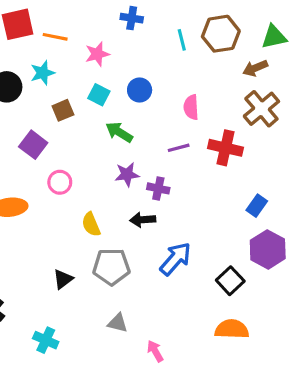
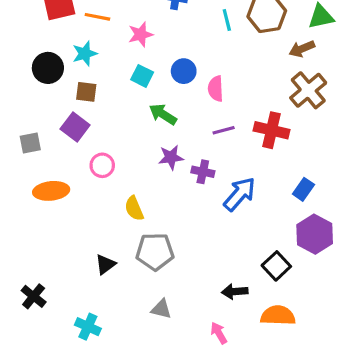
pink semicircle: (191, 107) -> (216, 89), moved
brown square: (63, 110) -> (86, 92), moved, turned 30
black arrow: (143, 220) -> (235, 292), moved
blue arrow: (175, 259) -> (240, 194), moved
pink arrow: (155, 351) -> (219, 333), moved

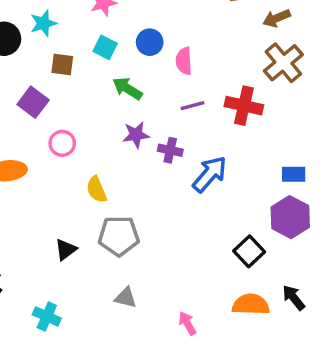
brown square: (86, 92) -> (62, 64), moved
blue rectangle: (303, 189) -> (294, 174), moved, turned 55
black arrow: (235, 292) -> (294, 298), moved, turned 55

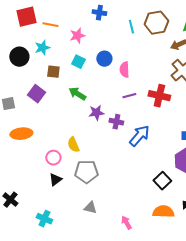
green arrow: (127, 88) -> (77, 94), moved
pink circle: (62, 143) -> (53, 158), moved

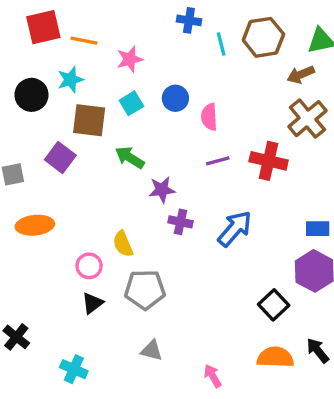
blue cross: (99, 13) -> (189, 20), moved
cyan square: (78, 62) -> (131, 103), turned 32
brown square: (53, 72) -> (89, 120), size x1.5
purple cross: (116, 122) -> (180, 222), moved

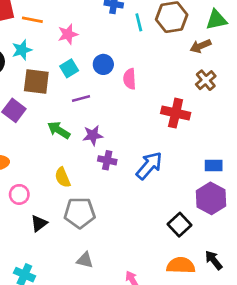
brown cross: (307, 119) -> (206, 80), size x0.7
green arrow: (130, 157) -> (59, 130), moved
purple line: (218, 161) -> (81, 99), moved
pink circle: (89, 266) -> (19, 194), moved

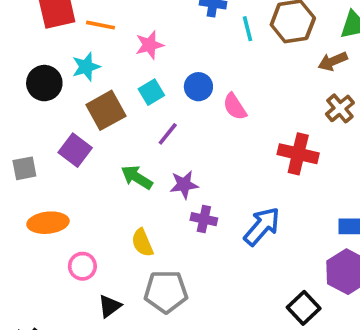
pink semicircle: (130, 79) -> (235, 107), turned -30
brown square: (36, 81) -> (106, 110), turned -36
purple line: (81, 99) -> (168, 134), turned -36

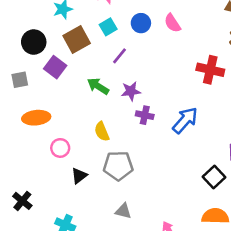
black circle: (44, 83) -> (34, 42), moved
pink semicircle: (235, 107) -> (172, 23), moved

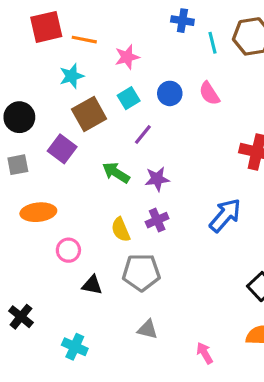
black circle: (34, 42) -> (19, 117), moved
purple cross: (145, 115) -> (157, 220), moved, turned -36
black triangle: (79, 176) -> (92, 285), turned 48

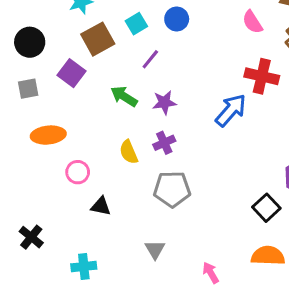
pink semicircle: (209, 93) -> (252, 22), moved
blue arrow: (225, 215) -> (231, 110), moved
gray pentagon: (141, 272) -> (172, 189), moved
gray triangle: (148, 329) -> (155, 249), turned 45
cyan cross: (75, 347) -> (84, 267), turned -30

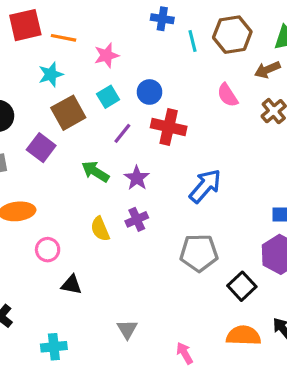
red cross: (262, 76) -> (169, 127), moved
purple star: (164, 103) -> (137, 178), turned -30
gray pentagon: (172, 189) -> (199, 253), moved

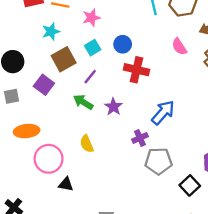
purple line: (122, 133) -> (90, 77), moved
purple cross: (137, 219) -> (140, 138), moved
pink circle: (48, 250) -> (49, 159), size x1.6

